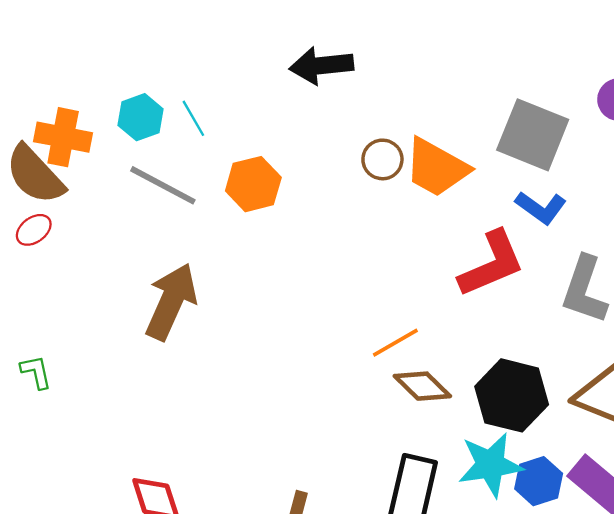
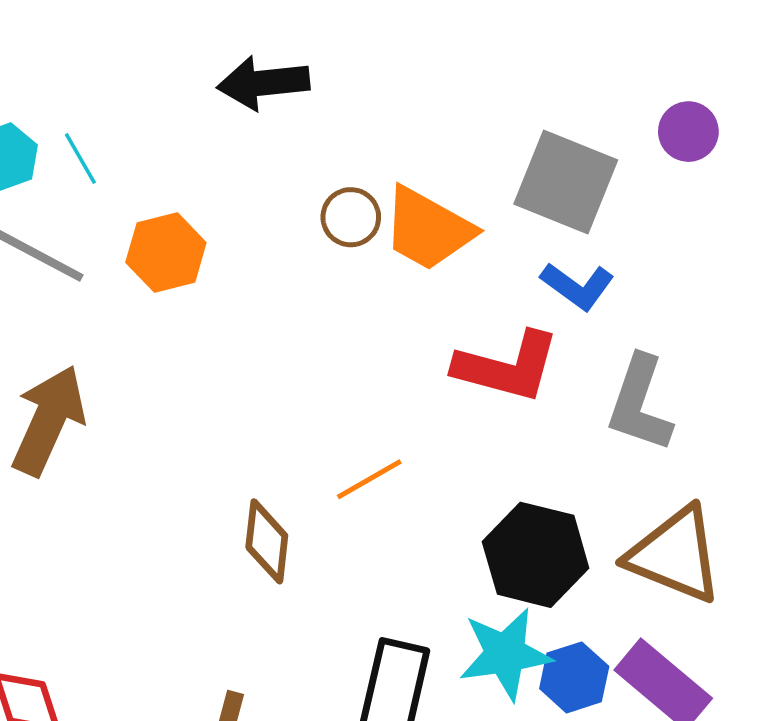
red L-shape: (492, 264) -> (507, 367), turned 38
brown diamond: (422, 386) -> (267, 541), moved, turned 52

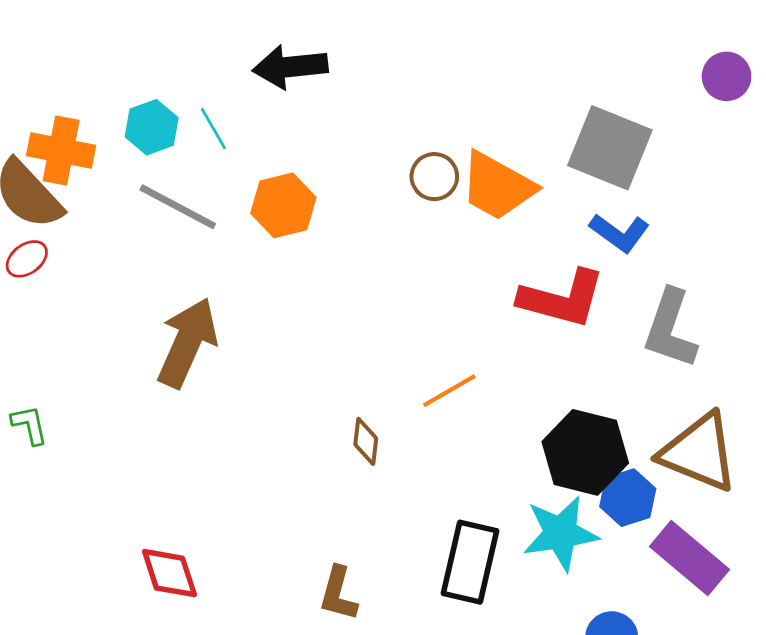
black arrow: (263, 83) -> (290, 67), moved
purple circle: (688, 132) -> (727, 76), moved
brown diamond: (267, 541) -> (366, 441), size x0.7
blue hexagon: (574, 677) -> (628, 498), moved

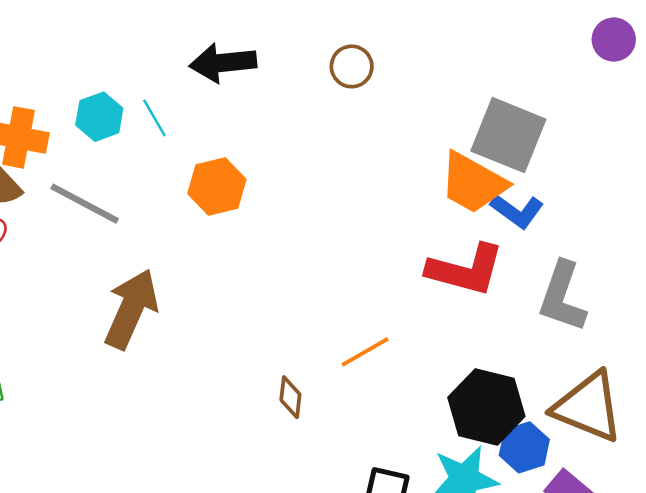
purple circle: (727, 76) -> (614, 40), moved
brown circle: (434, 177) -> (352, 66), moved
orange trapezoid: (497, 186) -> (473, 183), moved
gray line: (178, 207) -> (85, 204), moved

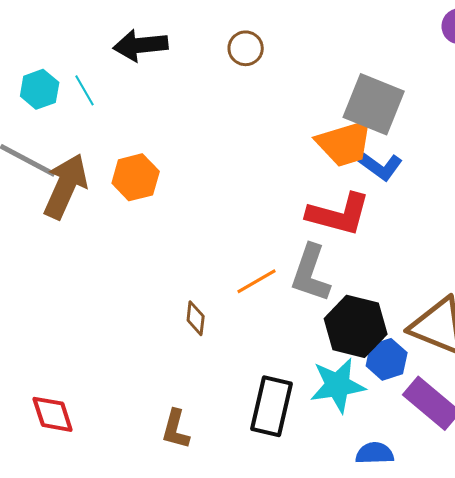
orange trapezoid: (473, 183) -> (345, 143), turned -46
orange hexagon: (217, 186) -> (136, 177), moved
gray L-shape: (562, 297) -> (311, 273), moved
brown arrow: (131, 309) -> (66, 186), moved

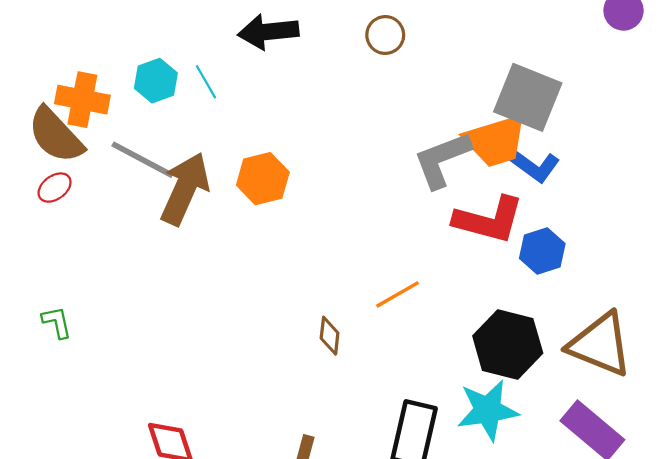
gray L-shape: (311, 273) -> (442, 160), moved, turned 50
blue hexagon: (387, 359) -> (542, 251), moved

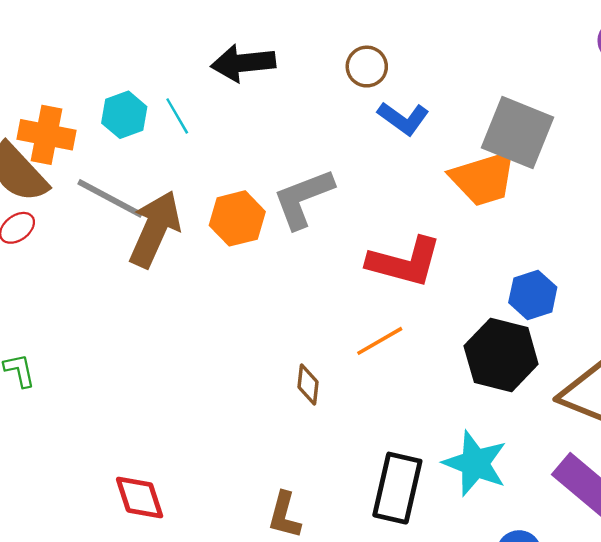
gray L-shape: (442, 160) -> (303, 198), moved
blue L-shape: (536, 166) -> (403, 118), moved
red L-shape: (489, 220) -> (404, 262), moved
black hexagon: (508, 345) -> (501, 355), moved
cyan star: (488, 410) -> (475, 463), turned 30

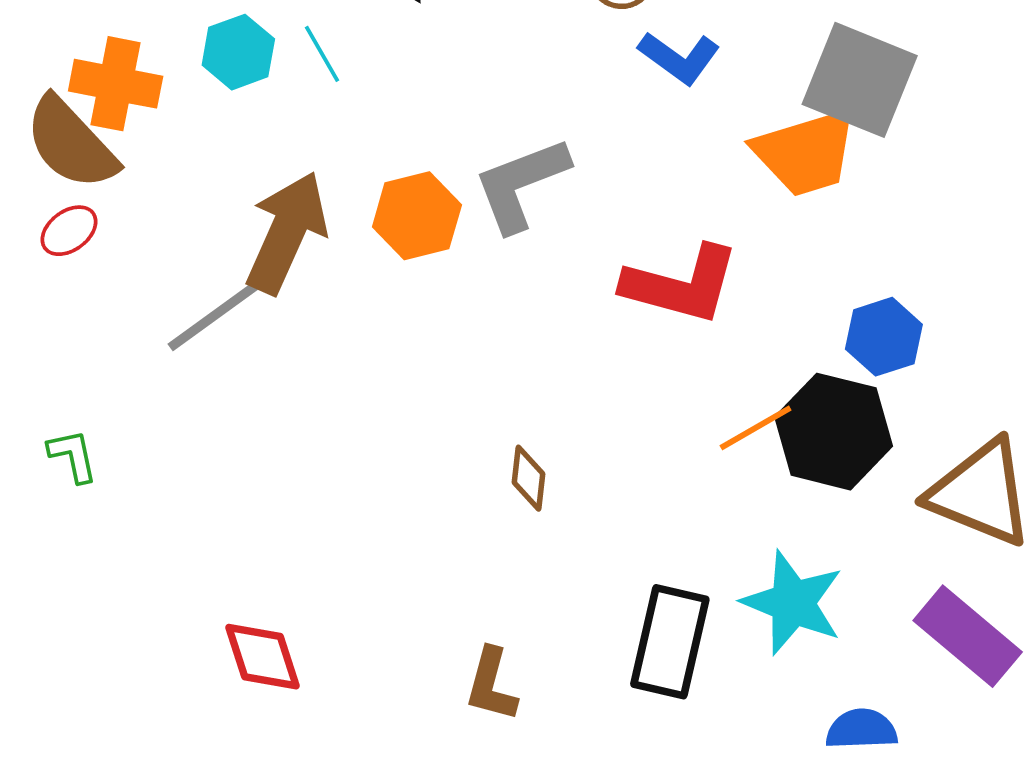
gray line: (110, 198) -> (216, 314), moved, turned -64
orange line: (380, 341) -> (756, 428), moved

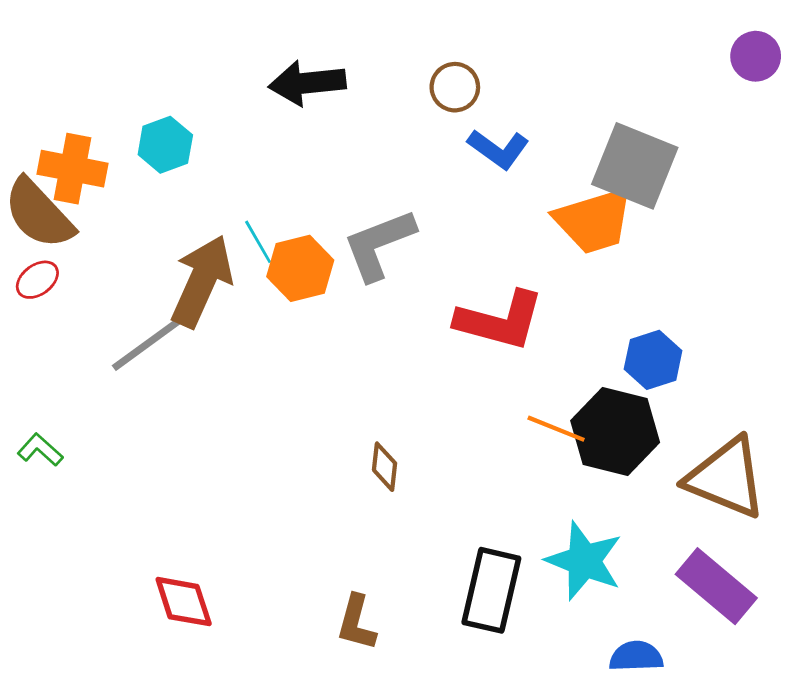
cyan line: (322, 54) -> (258, 242), moved
orange line: (756, 428) -> (556, 429), turned 52
green L-shape: (73, 456) -> (40, 450), turned -36

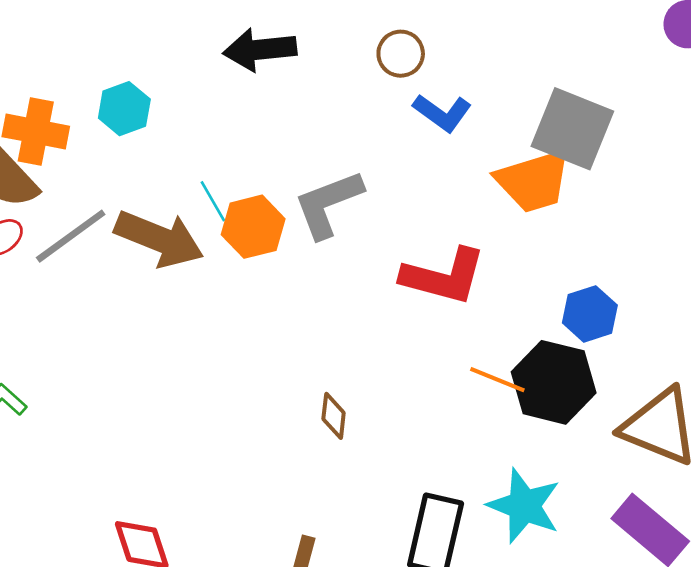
brown arrow: (202, 281) -> (159, 239), turned 88
gray line: (148, 343) -> (71, 236), moved

